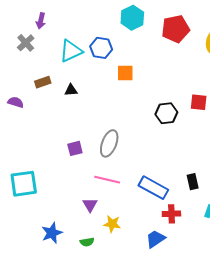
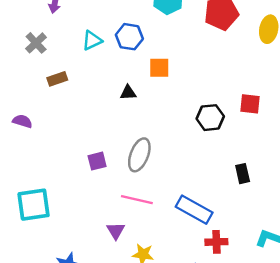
gray cross: (26, 43) -> (36, 43), moved
cyan triangle: (71, 51) -> (92, 40), size x0.7
black triangle: (71, 90) -> (128, 93), moved
purple semicircle: (16, 102) -> (22, 121), moved
black rectangle: (193, 182) -> (243, 174), moved

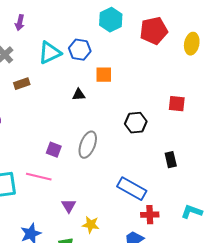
cyan triangle: (92, 40) -> (50, 53), size x1.4
black hexagon: (210, 118) -> (136, 123), moved
purple square: (97, 161) -> (54, 150), turned 35
pink line: (137, 200) -> (39, 177), moved

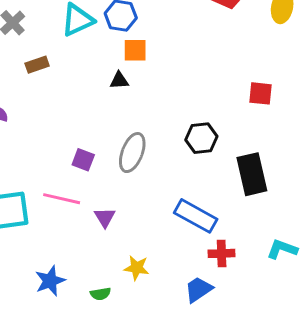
orange square: (104, 75) -> (135, 50), moved
black hexagon: (136, 123) -> (201, 138), moved
black rectangle: (171, 160) -> (252, 174), size x1.8
purple triangle: (69, 206) -> (105, 217), moved

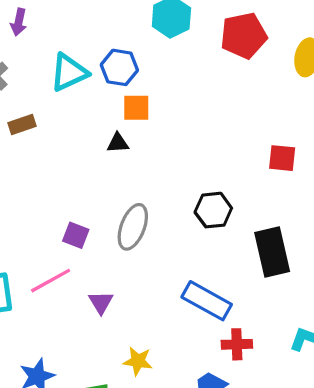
pink line: (62, 199) -> (51, 281), turned -42

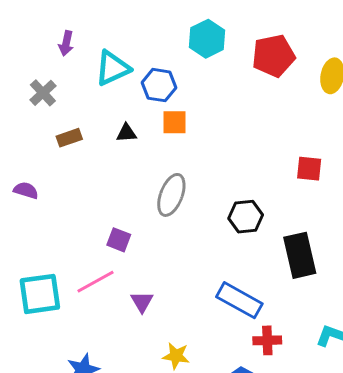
cyan triangle: (69, 72) -> (113, 68), moved
black triangle: (118, 143) -> (127, 133), moved
gray ellipse: (133, 227) -> (171, 195), moved

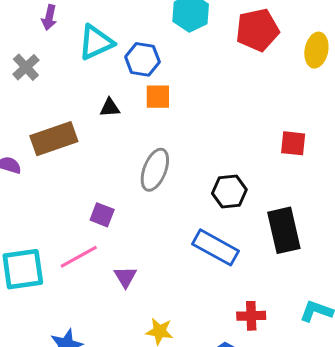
brown rectangle: (69, 138) -> (54, 139), moved, size x1.8
blue rectangle: (239, 300) -> (215, 247), moved

